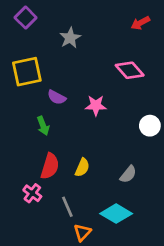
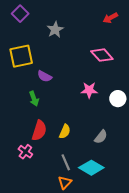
pink star: (96, 105) -> (89, 90), moved
gray line: (67, 207) -> (66, 162), moved

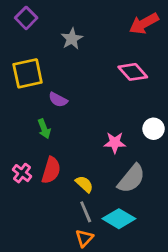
red arrow: (110, 18) -> (144, 24), size x1.5
pink star: (89, 90) -> (115, 143), moved
yellow semicircle: (65, 132) -> (84, 184), moved, turned -72
gray semicircle: (101, 137) -> (131, 179), size x1.6
pink cross: (25, 152) -> (22, 173), moved

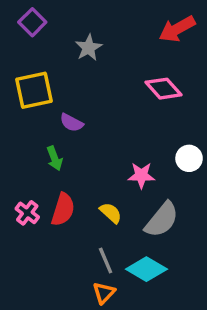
yellow semicircle: (84, 184) -> (111, 213), moved

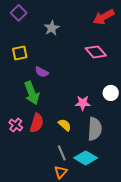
yellow square: (34, 90) -> (20, 53), size x0.7
green arrow: (54, 158) -> (32, 93), size x1.6
gray semicircle: (162, 220) -> (95, 129), turned -35

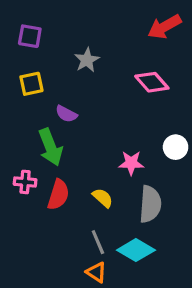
purple square: (19, 13) -> (30, 36), moved, turned -35
gray star: (52, 28) -> (87, 60), moved
pink cross: (16, 125) -> (25, 182), moved, turned -32
orange triangle: (61, 172) -> (96, 272), turned -40

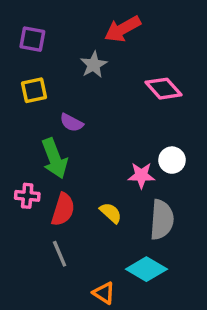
red arrow: (164, 27) -> (123, 29), moved
white circle: (176, 147) -> (172, 160), moved
gray line: (98, 242) -> (60, 254), moved

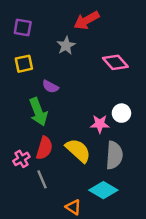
pink cross: (27, 196) -> (21, 159), moved, turned -35
yellow semicircle: (111, 213) -> (78, 150), size x1.6

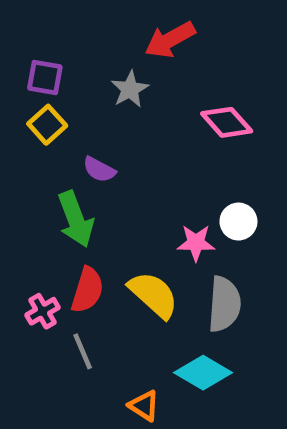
purple square: (23, 28) -> (45, 77), moved
yellow square: (24, 64) -> (47, 125), turned -30

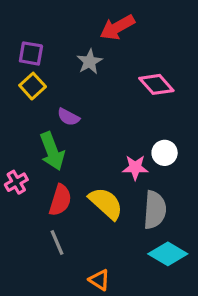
pink cross: (42, 311) -> (16, 182), moved
cyan diamond: (203, 373) -> (168, 254), moved

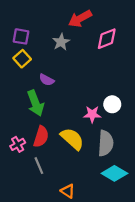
pink diamond: (156, 84) -> (107, 39), moved, turned -70
pink cross: (16, 182) -> (18, 144), moved

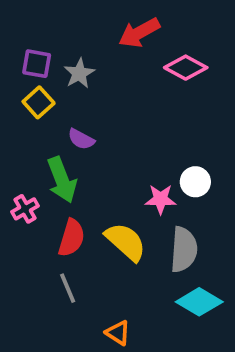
pink diamond: (107, 39) -> (186, 68), turned 50
gray star: (61, 42) -> (79, 73), moved
pink cross: (18, 144) -> (25, 209), moved

